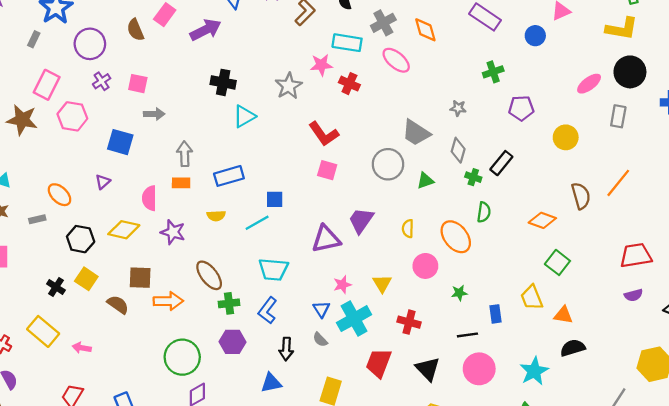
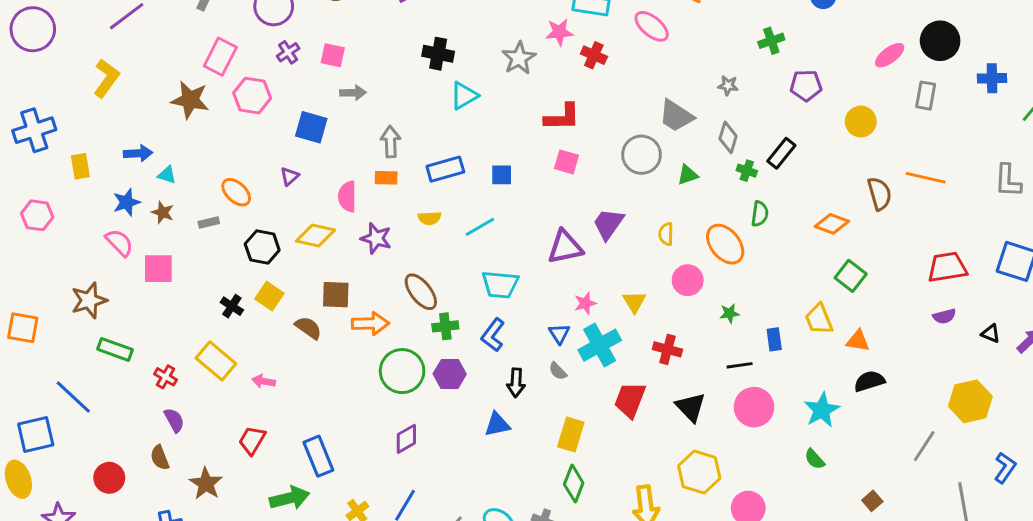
red L-shape: (324, 134) -> (562, 117), turned -56
orange line: (618, 183) -> (926, 178), turned 64
blue square: (275, 199) -> (502, 175), moved
green circle: (182, 357) -> (402, 371), moved

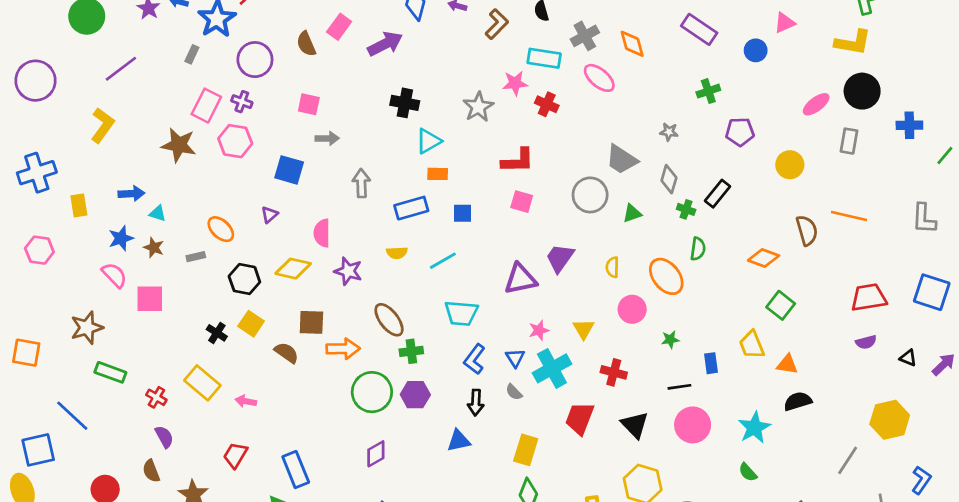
purple cross: (288, 52) -> (242, 102), moved, turned -36
orange rectangle: (386, 178) -> (438, 174), moved
blue L-shape: (493, 335) -> (474, 359), moved

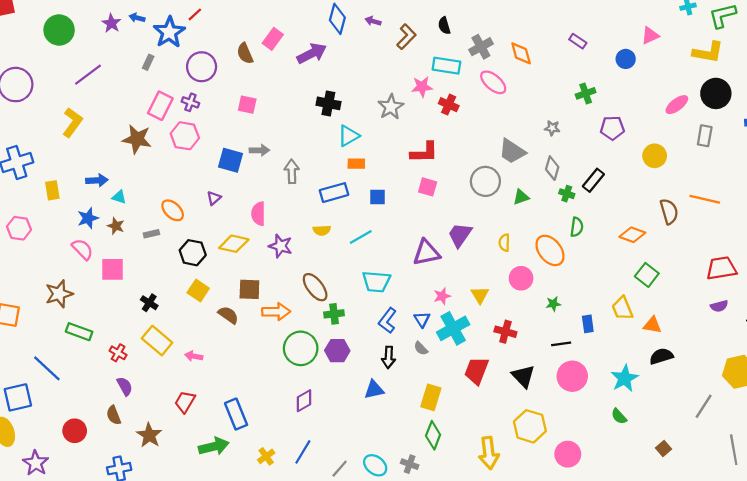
purple rectangle: (699, 29) -> (578, 41), size x0.6
gray arrow: (327, 138) -> (259, 150), moved
black cross: (217, 333) -> (149, 303), moved

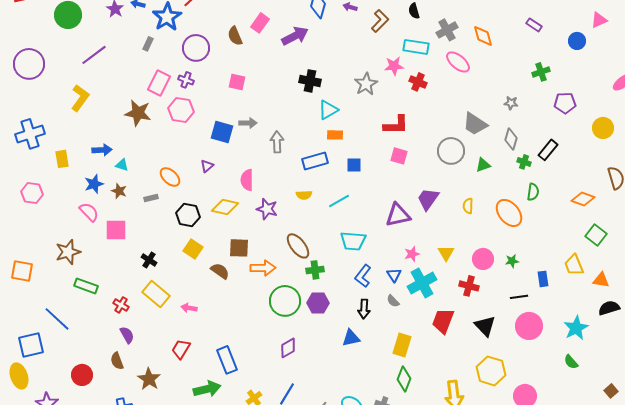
pink circle: (521, 278) -> (483, 259), moved

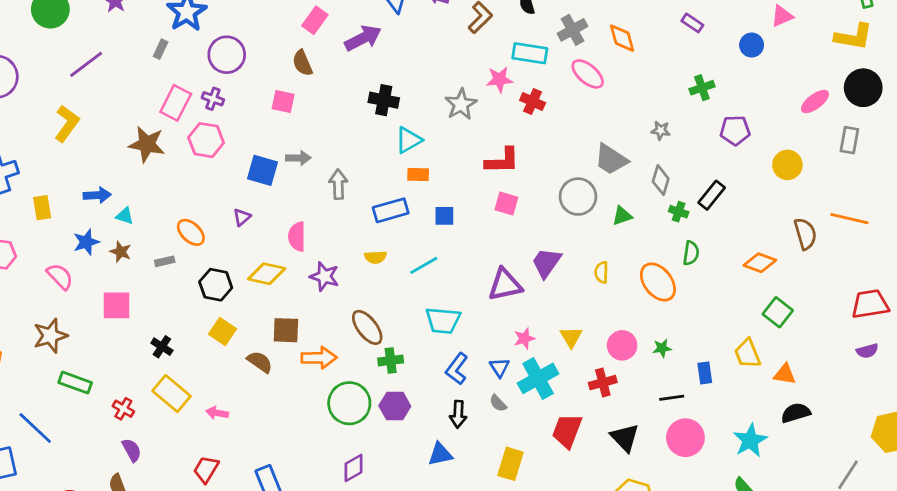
brown semicircle: (235, 36) -> (302, 63), moved
pink semicircle: (89, 212) -> (60, 276), moved
red cross: (469, 286) -> (603, 383), turned -30

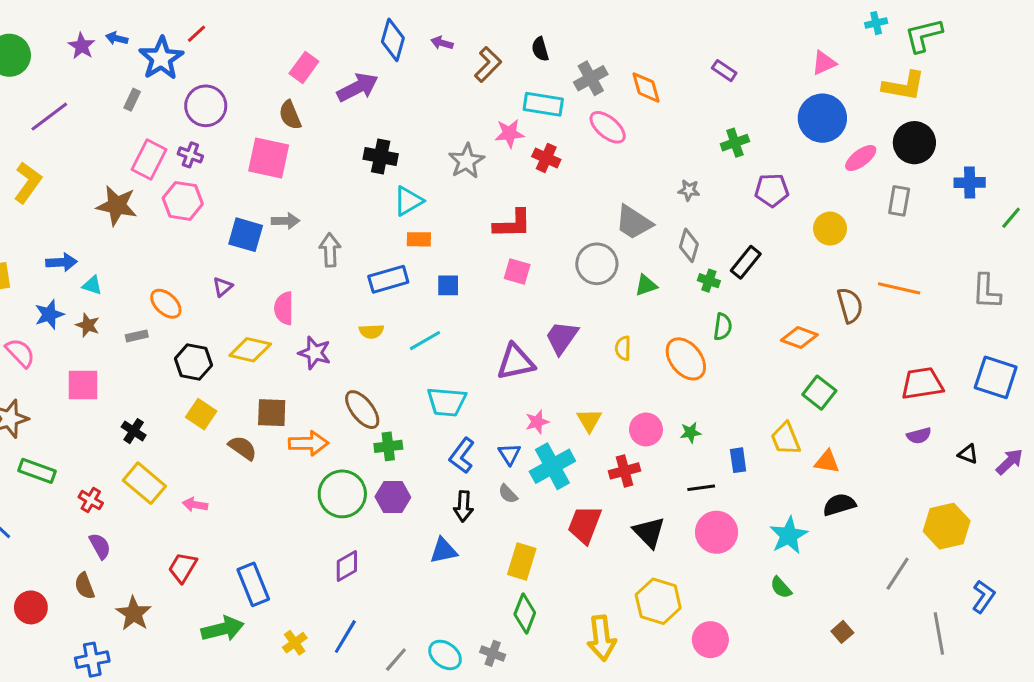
blue circle: (752, 45) -> (822, 118), moved, size x1.8
pink square: (283, 102) -> (269, 158), size x1.6

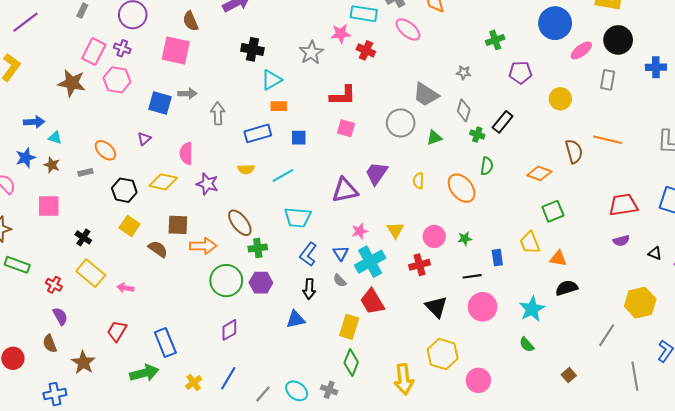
green square: (819, 393) -> (553, 211), turned 30
red trapezoid: (585, 525) -> (372, 302), moved, turned -52

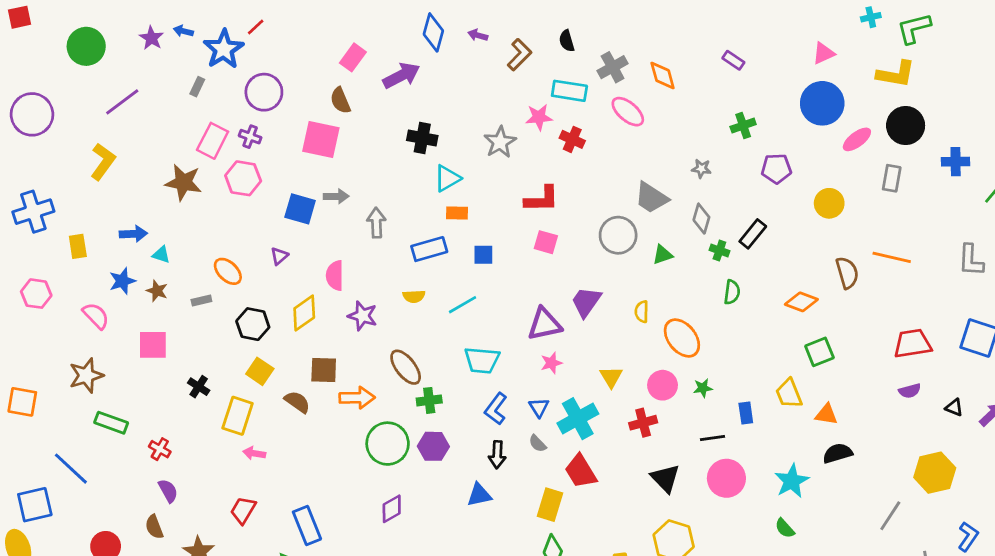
yellow diamond: (163, 182) -> (304, 313), turned -48
orange ellipse: (462, 188) -> (682, 338), moved
pink star: (360, 231) -> (551, 363), moved
yellow rectangle: (91, 273) -> (238, 416), moved, turned 68

